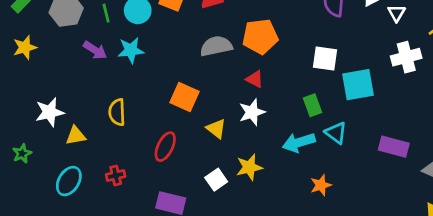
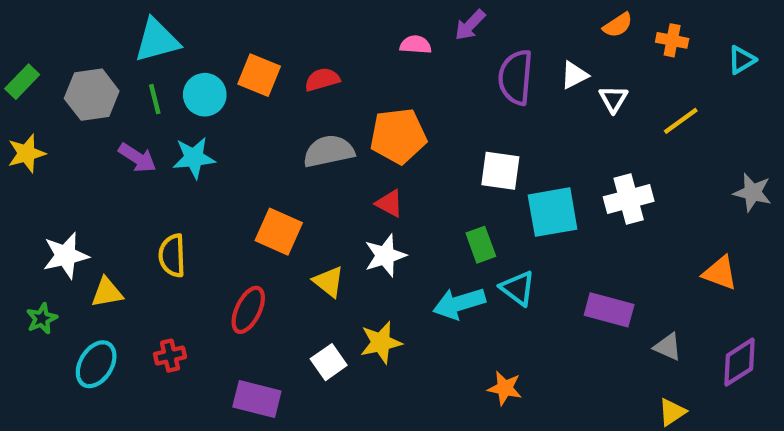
white cross: (406, 57) -> (629, 199), moved
green star: (22, 153) -> (42, 319), moved
orange star: (321, 185) -> (505, 388), moved, turned 30

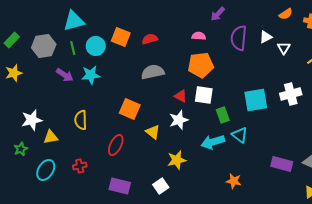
pink semicircle: (416, 45) -> (199, 36), moved
orange pentagon: (398, 136) -> (201, 65), moved
white square: (500, 171) -> (204, 95), moved
purple rectangle: (609, 310) -> (282, 164), moved
white square: (329, 362) -> (161, 186), moved

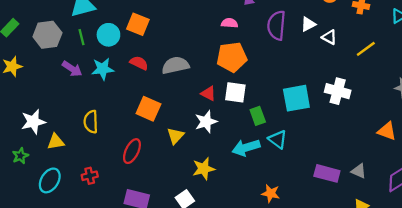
red semicircle: (150, 39) -> (139, 63), moved, turned 42
white triangle: (284, 48) -> (329, 37), turned -32
white cross: (291, 94) -> (338, 91), turned 30
yellow triangle: (153, 132) -> (175, 136), turned 35

